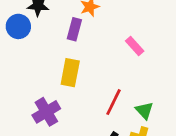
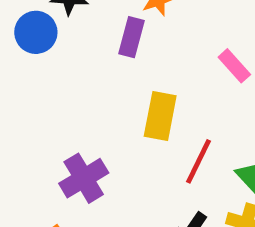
yellow rectangle: (70, 73) -> (160, 116), moved

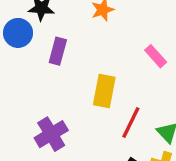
purple rectangle: (132, 37) -> (58, 51), moved

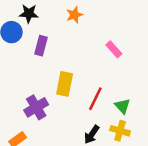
yellow rectangle: (104, 91) -> (65, 84), moved

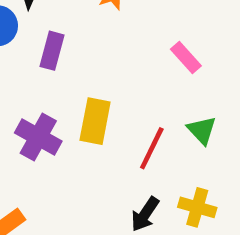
green triangle: (123, 106) -> (202, 130), moved
purple cross: (36, 107) -> (38, 137), moved, turned -30

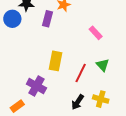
purple rectangle: (52, 51) -> (47, 19), moved
purple cross: (38, 137) -> (36, 86), moved

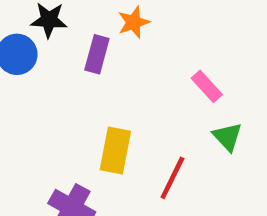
green triangle: (103, 65) -> (227, 137), moved

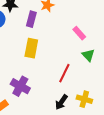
yellow rectangle: (115, 150) -> (31, 48), moved

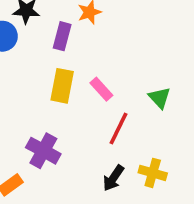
pink rectangle: (79, 33) -> (101, 89), moved

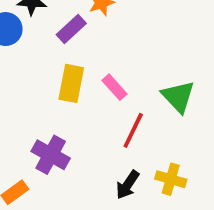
purple rectangle: (62, 36) -> (71, 29), turned 32
green triangle: (160, 98) -> (178, 97), size x1.4

